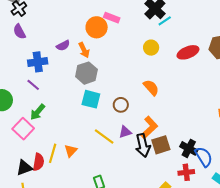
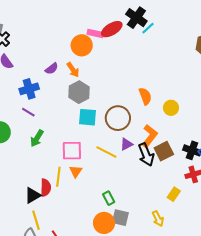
yellow circle: (151, 48) -> (171, 108), moved
red ellipse: (188, 52) -> (112, 29), moved
orange semicircle: (151, 88) -> (145, 96), turned 30
brown circle: (121, 105) -> (118, 118), size x1.6
pink square: (23, 129) -> (72, 151), moved, turned -35

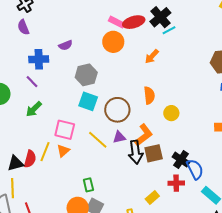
orange circle: (82, 45) -> (113, 42), moved
orange arrow: (73, 70) -> (152, 56), moved, turned 63

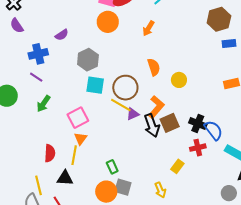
pink square: (65, 130) -> (78, 118), turned -30
yellow line: (98, 140) -> (121, 105), moved
yellow line: (45, 152) -> (74, 155), moved
black triangle: (15, 163) -> (65, 178), moved, turned 30

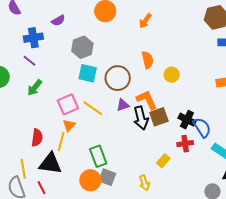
yellow line: (121, 105) -> (93, 108), moved
orange L-shape: (156, 107) -> (147, 100), turned -70
green rectangle: (112, 167) -> (98, 156), size x1.5
black triangle: (65, 178) -> (50, 164), size x1.4

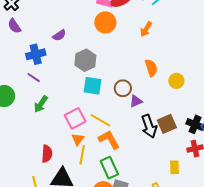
brown circle: (118, 78) -> (123, 88), size x0.7
orange L-shape: (147, 100) -> (109, 140), moved
purple triangle: (123, 105) -> (136, 101), moved
yellow line: (61, 141) -> (82, 155), moved
yellow rectangle: (163, 161) -> (174, 167), turned -40

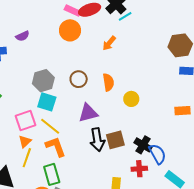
gray hexagon: (85, 60) -> (43, 81), moved
cyan square: (93, 86) -> (47, 102), moved
brown circle: (123, 88) -> (79, 79), moved
purple triangle: (136, 101) -> (88, 113), size x1.5

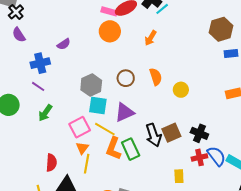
purple triangle: (88, 113) -> (125, 112), moved
orange L-shape: (56, 147) -> (113, 148), turned -130
blue semicircle: (157, 154) -> (216, 156), moved
green rectangle: (52, 174) -> (131, 149), moved

